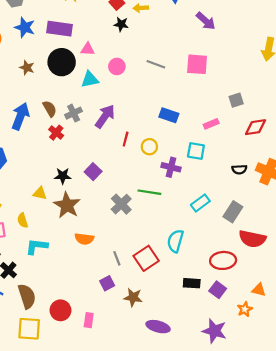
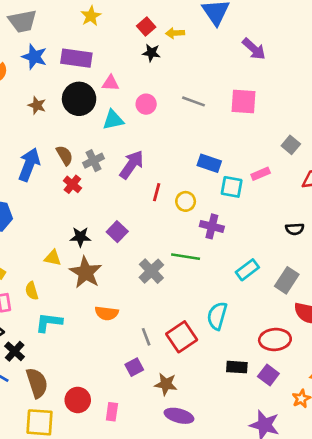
gray square: (236, 100) -> (291, 145), turned -32
cyan square: (196, 151) -> (232, 187), moved
purple ellipse: (158, 327) -> (179, 416), moved

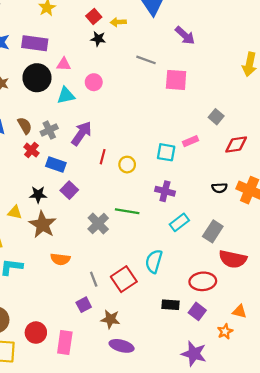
gray line: (193, 101) -> (146, 60), moved
blue rectangle: (209, 163) -> (56, 165), moved
purple cross: (212, 226) -> (165, 191), moved
pink rectangle: (112, 412) -> (65, 343), size x1.5

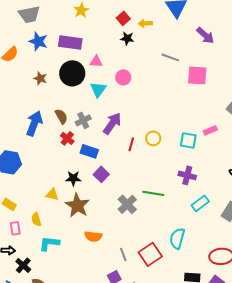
cyan triangle: (66, 96) -> (98, 89), turned -42
yellow circle: (127, 165) -> (153, 138), moved

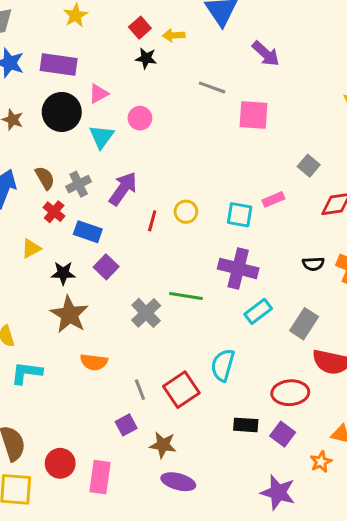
pink triangle: (96, 61) -> (99, 94), turned -32
purple cross: (187, 175) -> (238, 268), size x1.4
yellow triangle: (52, 194) -> (31, 249), moved, turned -40

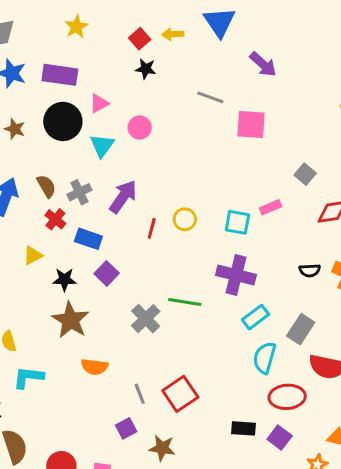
yellow arrow: (174, 35) -> (173, 34), moved
cyan semicircle: (223, 365) -> (265, 358), moved

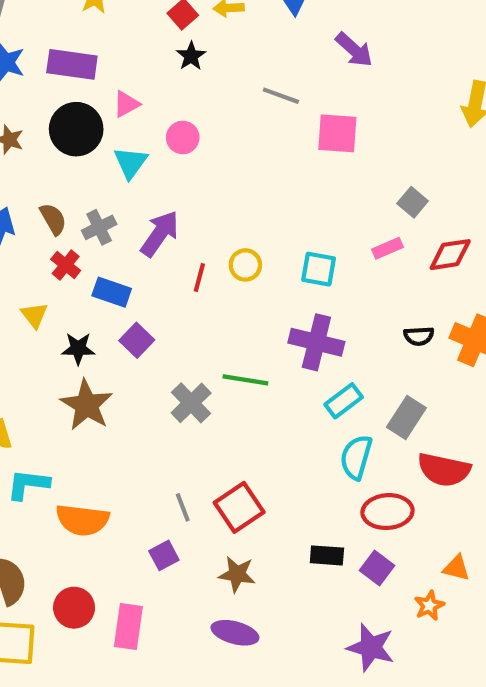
black star: (146, 69) -> (191, 56), turned 30
pink rectangle: (271, 207) -> (387, 248), moved
yellow triangle: (33, 255) -> (34, 315), turned -40
orange semicircle: (95, 367) -> (82, 520), moved, size x1.4
brown star: (162, 448) -> (237, 574), moved

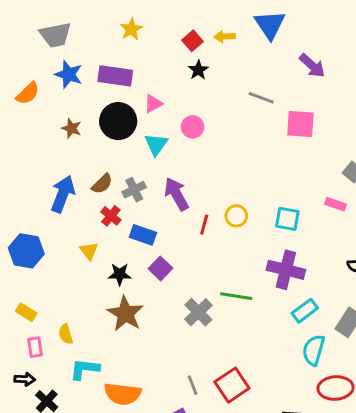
brown semicircle: (53, 219) -> (102, 184), turned 75
purple arrow: (160, 234) -> (176, 194), turned -64
pink rectangle: (387, 248) -> (335, 204), turned 42

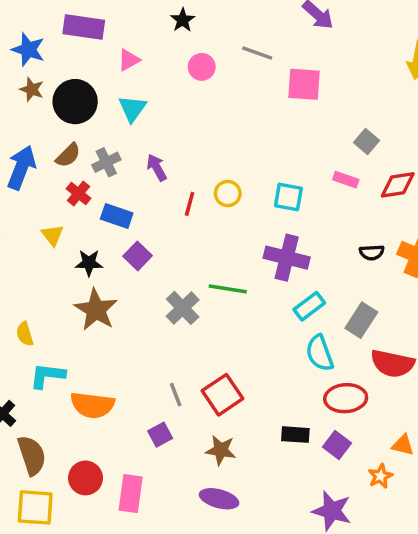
blue star: (69, 74) -> (28, 50), moved
black circle: (118, 121) -> (75, 102), moved
pink circle: (193, 127) -> (202, 67), moved
purple arrow: (176, 194) -> (157, 167), size x0.7
cyan semicircle: (314, 350) -> (320, 353), turned -36

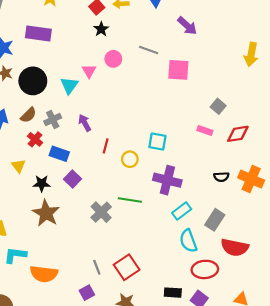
pink triangle: (129, 60) -> (89, 71), moved, turned -32
yellow circle: (228, 193) -> (130, 159), moved
cyan square: (288, 197) -> (157, 142), moved

